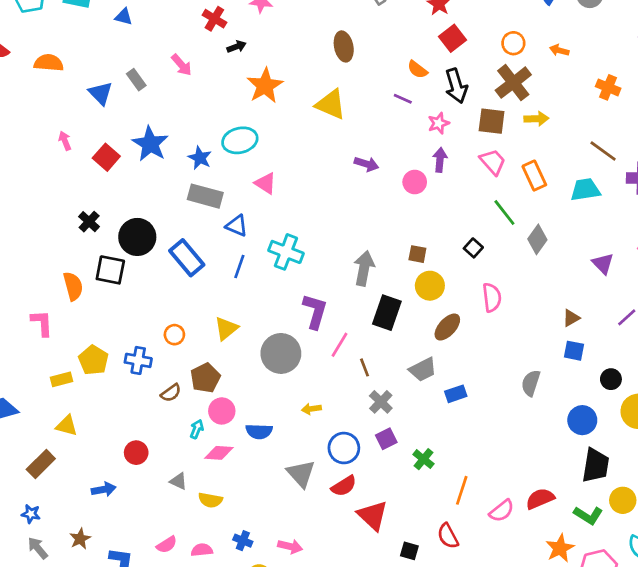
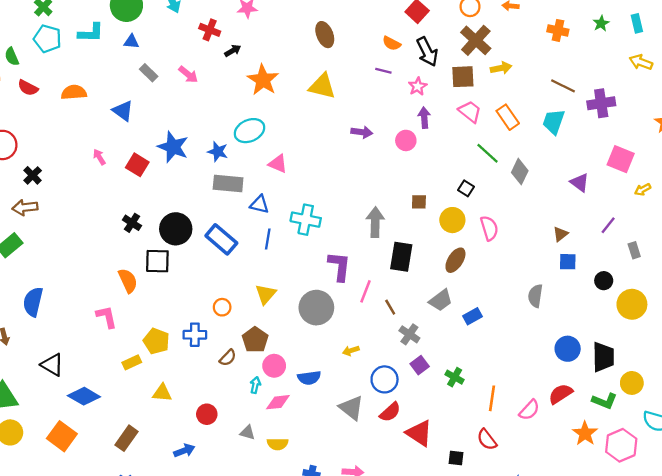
gray rectangle: (136, 80) -> (149, 73), moved
cyan trapezoid: (585, 190) -> (554, 122), turned -52
yellow circle: (430, 286) -> (452, 220), moved
blue circle: (582, 420) -> (568, 349), moved
yellow triangle: (67, 426) -> (162, 393), moved

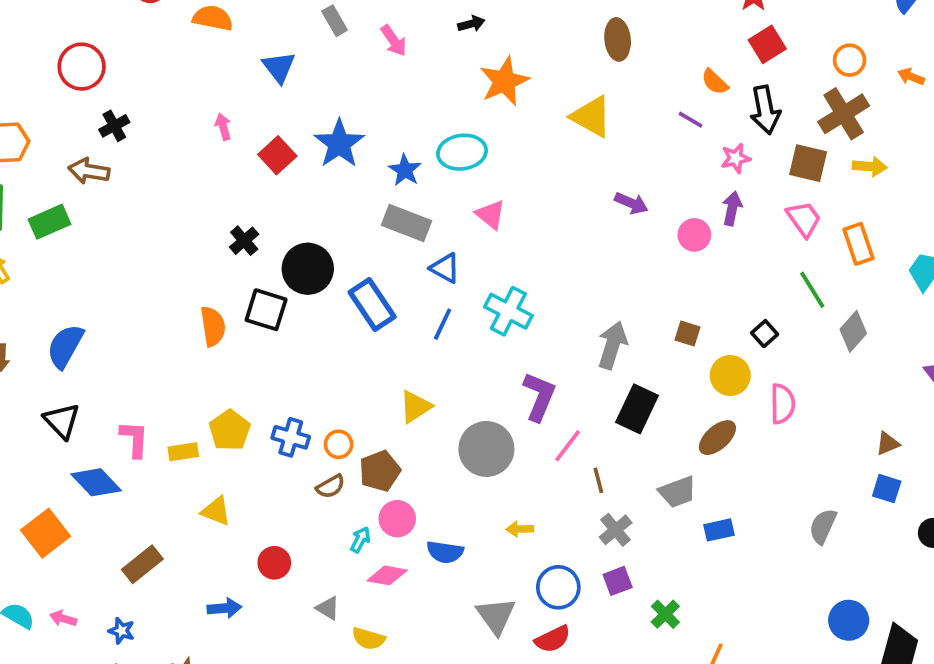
blue semicircle: (33, 302) -> (65, 346), moved
orange circle: (222, 307) -> (339, 444), moved
pink L-shape: (107, 317) -> (134, 439), moved

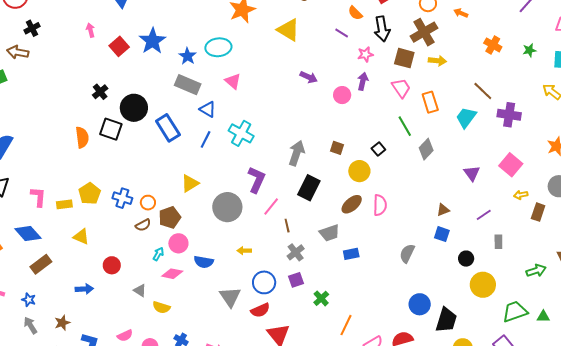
pink semicircle: (782, 404) -> (380, 205), moved
blue diamond: (96, 482) -> (28, 234), moved

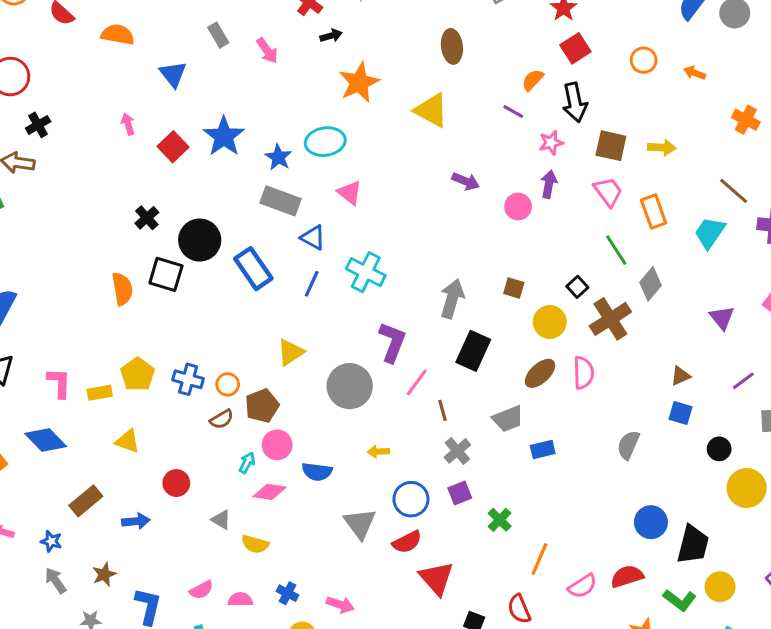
orange semicircle: (355, 13) -> (533, 80), turned 91
brown cross: (424, 32) -> (610, 319), moved
brown rectangle: (41, 264) -> (86, 501), moved

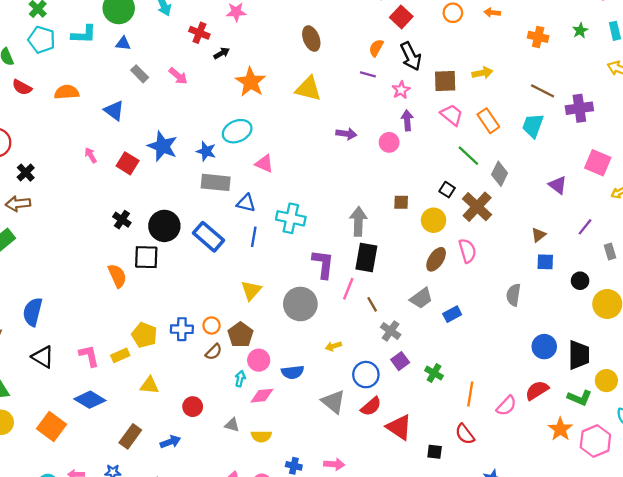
black rectangle: (473, 351) -> (366, 258), moved

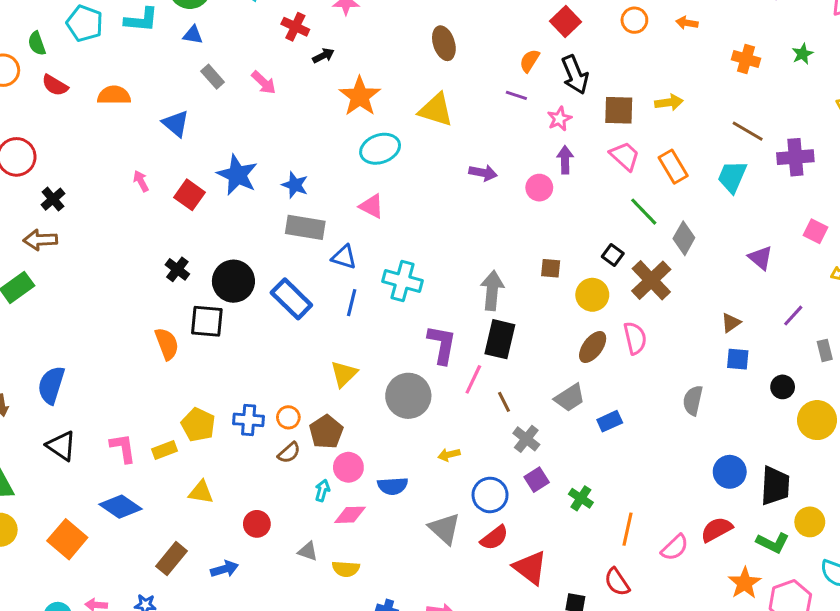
cyan ellipse: (237, 131) -> (380, 149), moved
pink square: (598, 163) -> (816, 231), size x0.7

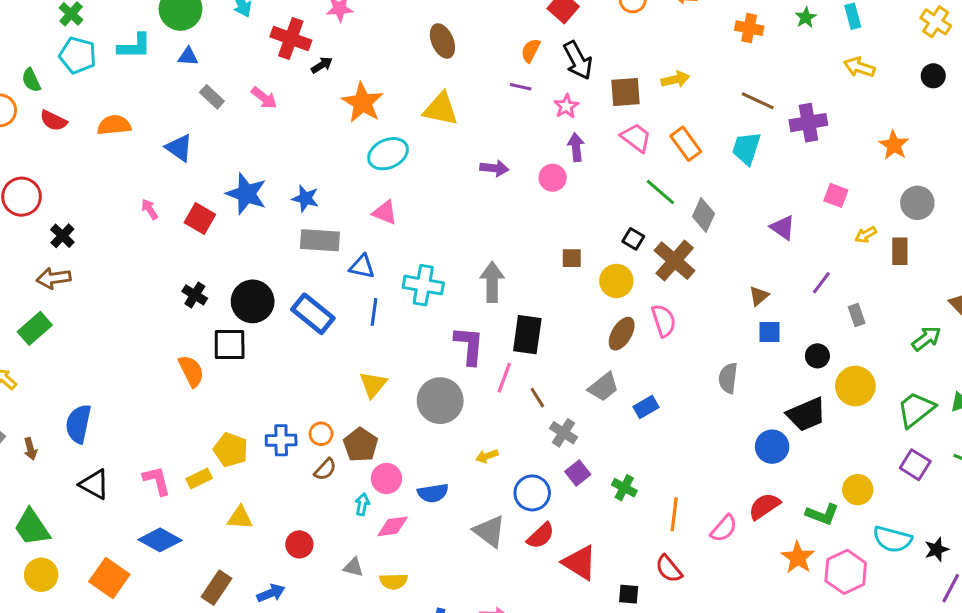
red cross: (295, 27) -> (291, 38), size x1.4
gray arrow: (492, 291) -> (492, 282), moved
black trapezoid: (775, 486) -> (806, 414), moved, turned 69

